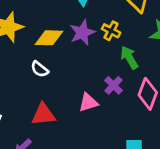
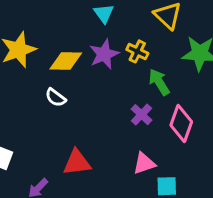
pink triangle: (88, 103) -> (144, 163), moved
red triangle: (43, 114) -> (77, 163), moved

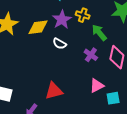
white semicircle: (56, 98) -> (60, 44), moved

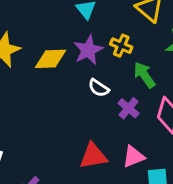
white semicircle: (60, 44) -> (99, 88), moved
red triangle: (54, 91) -> (93, 156), moved

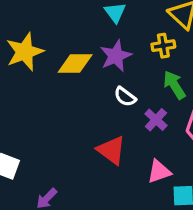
yellow cross: (121, 46) -> (163, 46), moved, turned -35
red triangle: (93, 156) -> (111, 150), moved, turned 44

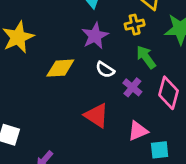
yellow diamond: (75, 63) -> (60, 68), moved

